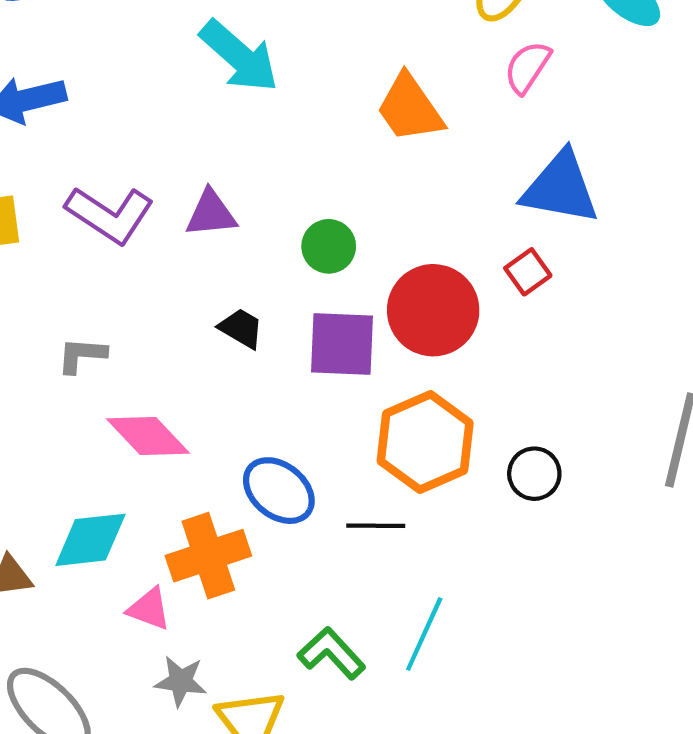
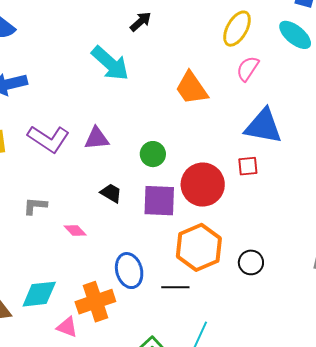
red square: (528, 272) -> (248, 166), turned 30
pink diamond: (148, 436) -> (75, 230), moved, size x0.6
blue ellipse: (279, 491) -> (129, 271), turned 36

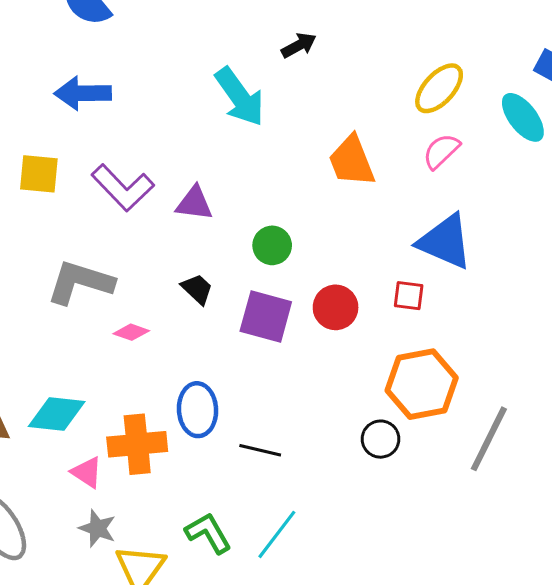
red circle: (203, 185) -> (336, 307), size x0.7
gray L-shape: (35, 206) -> (80, 282), size x1.8
pink diamond: (75, 230) -> (131, 332), turned -40
orange hexagon: (199, 247) -> (422, 384), moved

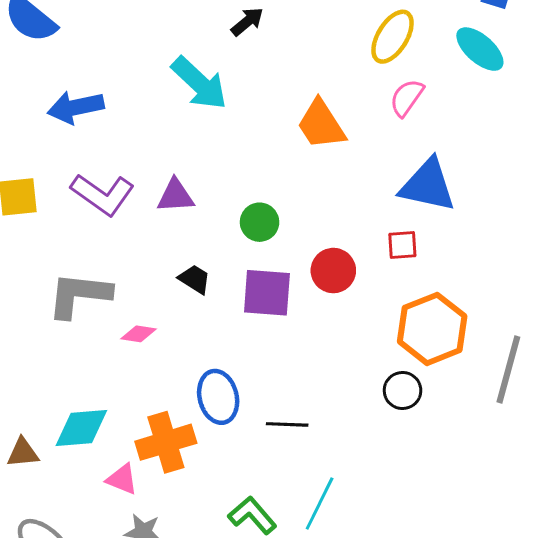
blue arrow: (83, 93) -> (76, 107), moved

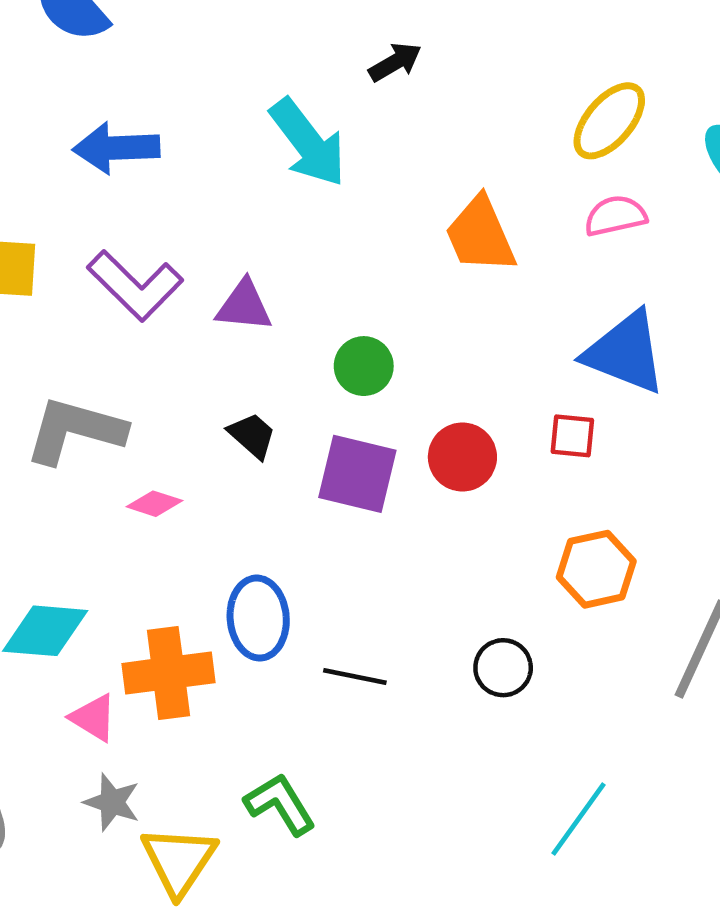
pink semicircle: (407, 98) -> (615, 216), turned 33
orange hexagon: (432, 329) -> (596, 569), size x0.7
black circle: (403, 391) -> (503, 668), moved
cyan line: (320, 504) -> (578, 819), moved

